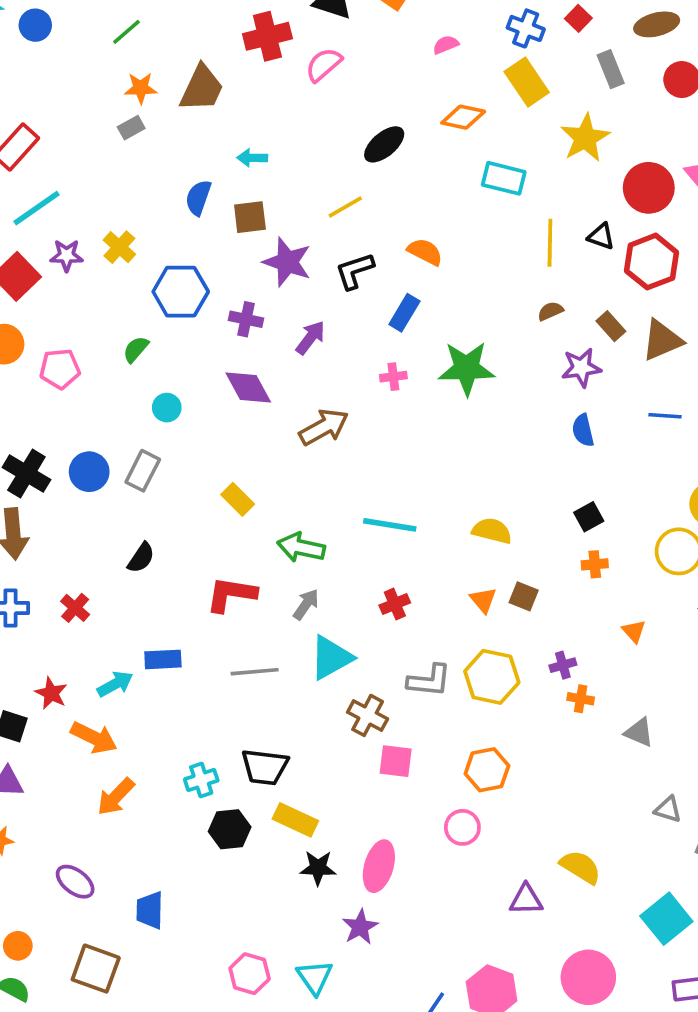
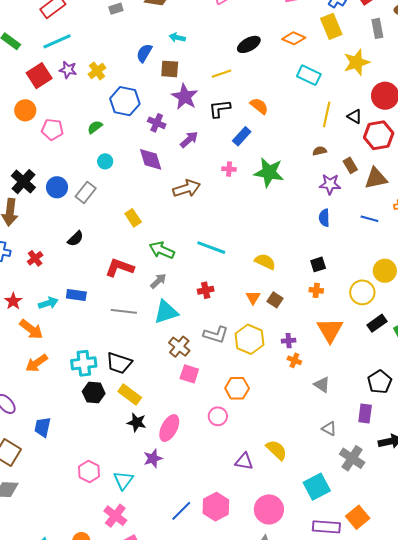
orange triangle: (634, 631) -> (330, 330), size x2.0
cyan cross: (201, 780) -> (84, 363), size x1.4

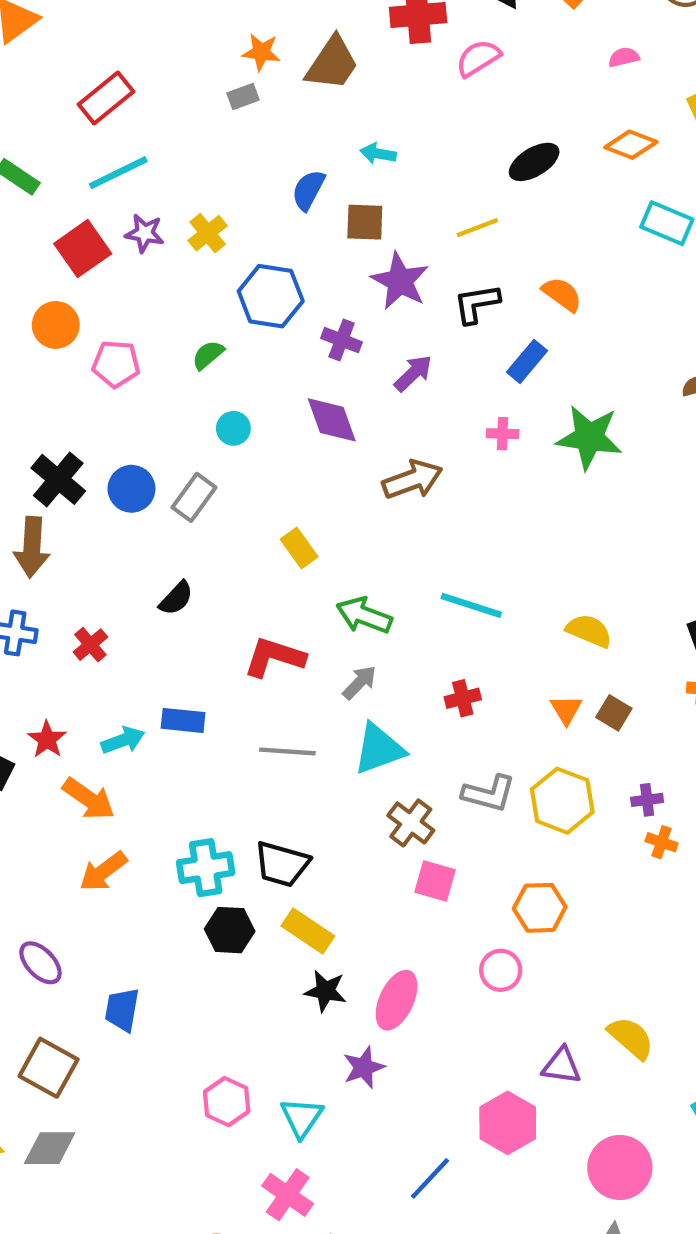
pink hexagon: (216, 507) -> (508, 1123), moved

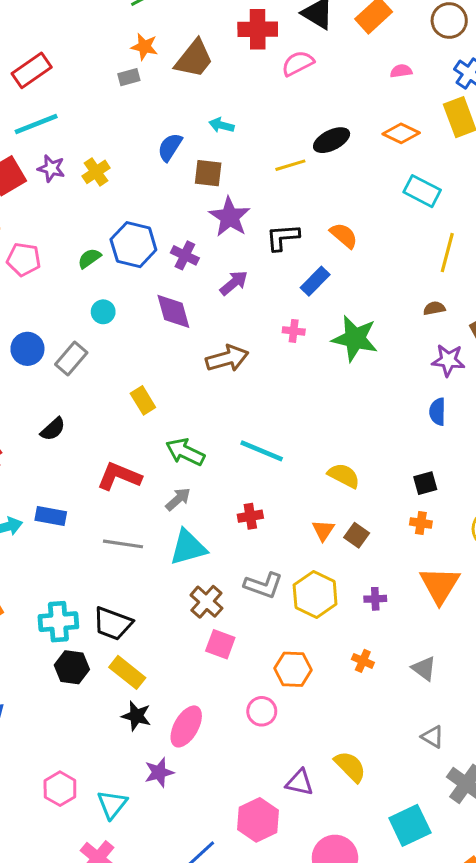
yellow line: (477, 228) -> (290, 165), moved
blue hexagon: (271, 296) -> (133, 245), moved
orange cross: (662, 842) -> (363, 661), moved

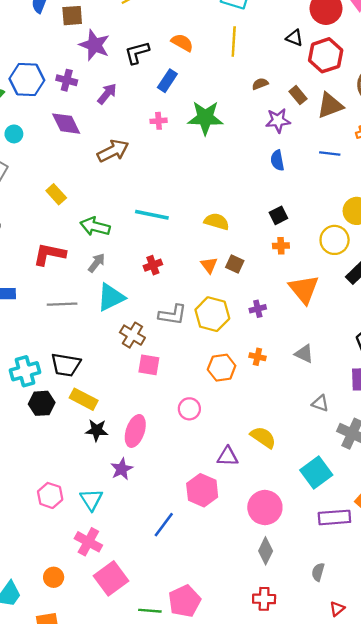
yellow line: (447, 253) -> (234, 42), moved
orange hexagon: (293, 669) -> (222, 368), moved

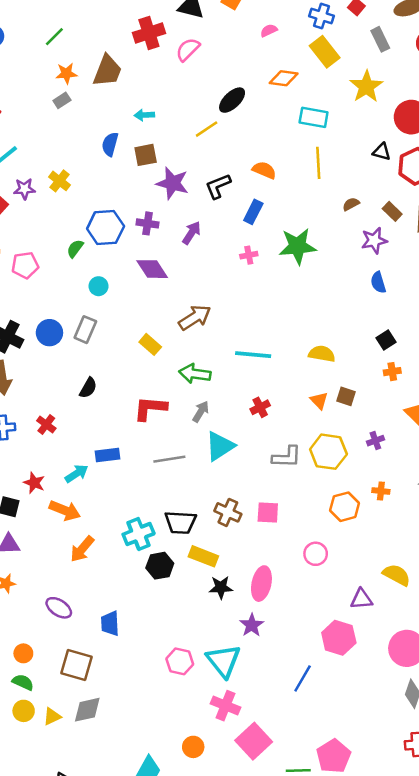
brown arrow: (113, 151) -> (195, 317), moved
brown cross: (132, 335) -> (228, 512), moved
cyan triangle: (91, 500) -> (224, 661), size x1.4

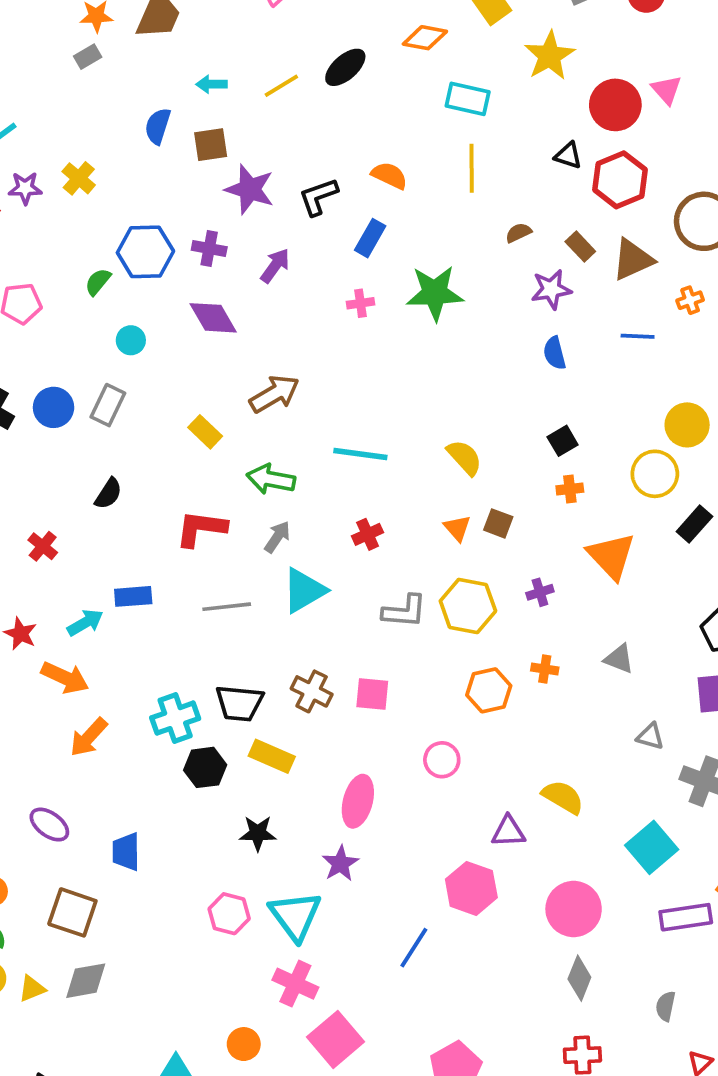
yellow line: (207, 129) -> (281, 86), moved
yellow semicircle: (322, 354) -> (464, 457), turned 35
black star: (221, 587) -> (258, 833), moved

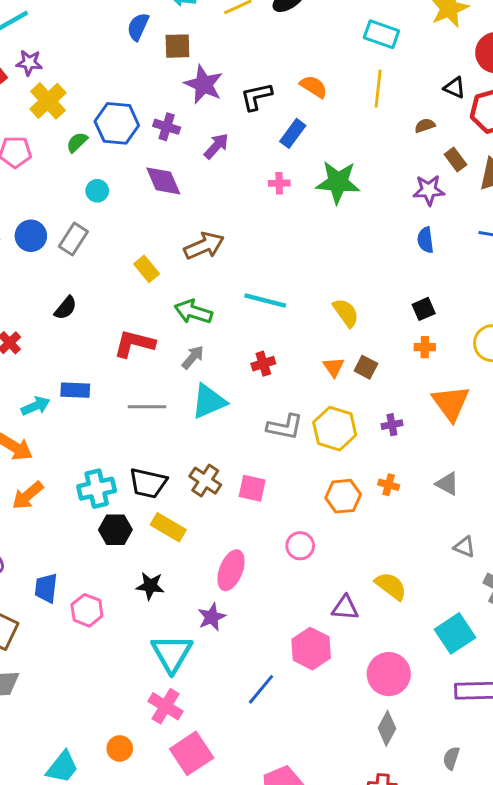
yellow cross: (79, 178) -> (48, 101), moved, size x1.4
brown semicircle: (518, 233) -> (425, 126), moved
pink hexagon: (229, 914) -> (87, 610), moved

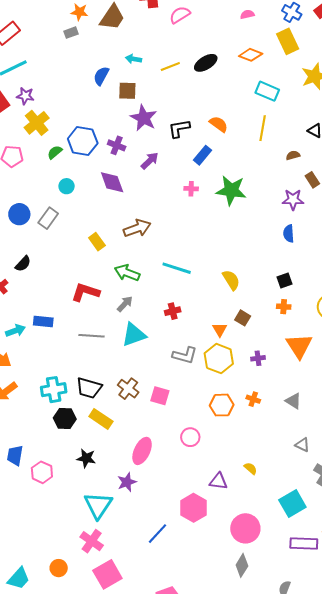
black semicircle: (66, 308) -> (23, 264), moved
orange triangle: (334, 367) -> (220, 329), moved
yellow semicircle: (391, 586) -> (251, 468), size x0.6

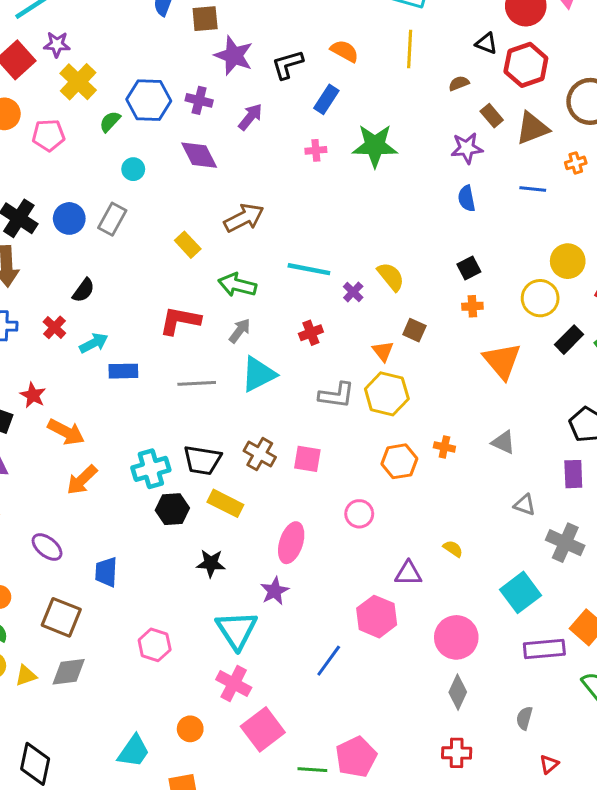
cyan arrow: (15, 331) -> (94, 343), moved
purple cross: (258, 358) -> (353, 292), moved, turned -32
pink hexagon: (42, 472) -> (155, 645), moved

